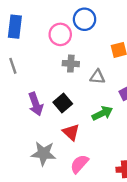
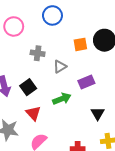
pink circle: (60, 34) -> (14, 26), moved
gray triangle: (97, 77) -> (60, 67), turned -40

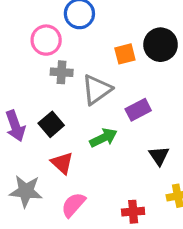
pink circle: (14, 26) -> (46, 40), moved
gray triangle: (60, 67) -> (97, 90), size x1.5

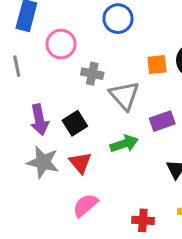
pink circle: (46, 40) -> (61, 44), moved
gray triangle: (97, 90) -> (124, 95), turned -44
gray star: (26, 191) -> (43, 162), moved

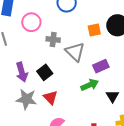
green arrow: (124, 144) -> (90, 85), moved

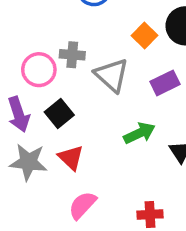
pink circle: (31, 22) -> (39, 70), moved
orange square: (94, 30) -> (144, 36), turned -32
purple rectangle: (101, 66) -> (165, 83), moved

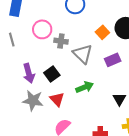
pink circle: (39, 70) -> (42, 29), moved
green arrow: (139, 133) -> (85, 87), moved

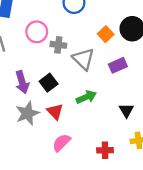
gray star: (33, 101) -> (27, 113), turned -30

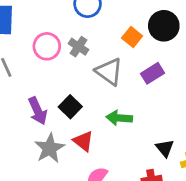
gray cross: (58, 45) -> (79, 47), moved, turned 35
green arrow: (86, 97) -> (119, 118), turned -144
black triangle: (126, 110) -> (165, 148), moved

